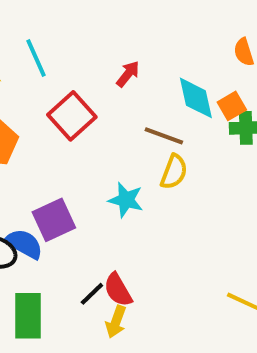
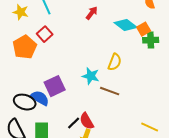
cyan diamond: (196, 98) -> (126, 25), turned -40
red square: (72, 116) -> (45, 34), moved, size x0.7
brown line: (164, 136) -> (110, 91), moved

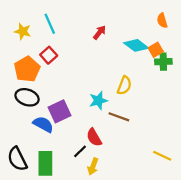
cyan star: (91, 76) -> (98, 101), turned -30
black ellipse: (25, 102) -> (27, 97), moved
red semicircle: (87, 121) -> (94, 137), moved

